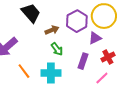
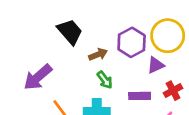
purple rectangle: (83, 61) -> (140, 96), turned 70

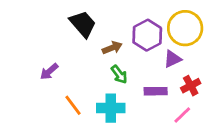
purple arrow: (38, 77) -> (49, 72), size x0.6

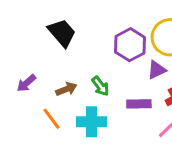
brown arrow: (112, 48) -> (66, 89), moved

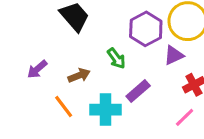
green arrow: (100, 86) -> (116, 58), moved
purple rectangle: (139, 104) -> (138, 91), moved, turned -40

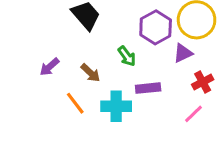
brown arrow: (79, 75) -> (90, 73), turned 65
purple rectangle: (138, 91) -> (148, 88), turned 35

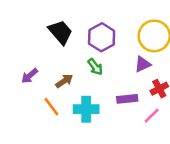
purple hexagon: (156, 27) -> (102, 37), moved
brown arrow: (90, 73) -> (64, 81), turned -78
purple rectangle: (148, 88) -> (127, 99), moved

